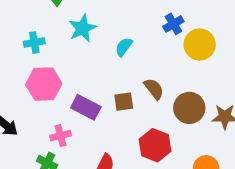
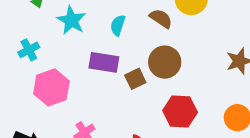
brown semicircle: (154, 89) -> (161, 19), moved
purple rectangle: (86, 107) -> (104, 62), moved
brown circle: (189, 108) -> (165, 62), moved

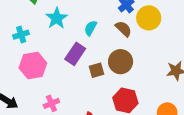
purple rectangle: (104, 62) -> (75, 54), turned -75

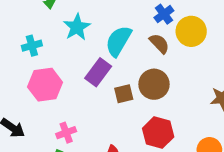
cyan semicircle: (91, 28) -> (118, 41), size x1.6

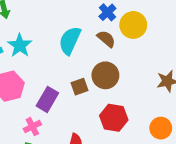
cyan star: (77, 27) -> (20, 45), moved
purple rectangle: (98, 72) -> (47, 99), moved

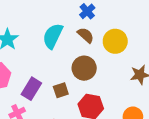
yellow circle: (133, 25) -> (115, 41), moved
brown square: (80, 87) -> (61, 90), moved

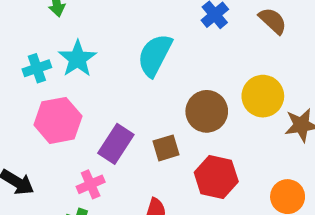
brown semicircle: (86, 35) -> (273, 21), moved
yellow circle: (115, 41) -> (263, 96), moved

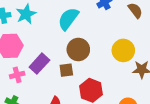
brown circle: (207, 111) -> (78, 49), moved
pink cross: (91, 184) -> (17, 75), moved

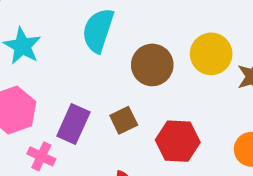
brown circle: (78, 49) -> (152, 65), moved
pink cross: (17, 75) -> (41, 156), turned -32

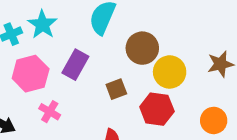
yellow circle: (211, 54) -> (170, 72), moved
purple rectangle: (73, 124) -> (75, 65), moved

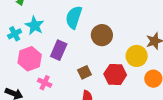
yellow circle: (170, 72) -> (137, 56), moved
brown square: (116, 89) -> (84, 72), moved

